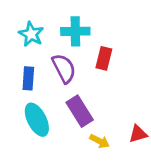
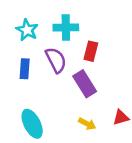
purple rectangle: (80, 111) -> (85, 84), moved
cyan ellipse: (37, 120) -> (32, 124), moved

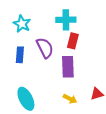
cyan cross: (66, 27) -> (66, 20), moved
purple rectangle: (85, 84) -> (68, 67), turned 30

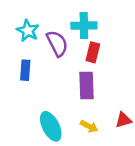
purple semicircle: (45, 48) -> (57, 43), moved
cyan ellipse: (26, 99) -> (51, 126), moved

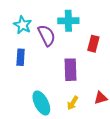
red rectangle: (93, 52) -> (93, 44), moved
yellow arrow: (89, 126) -> (73, 103), turned 96

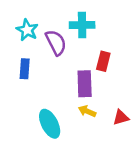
red rectangle: (93, 44) -> (103, 61), moved
yellow arrow: (73, 103) -> (87, 111), moved, turned 80

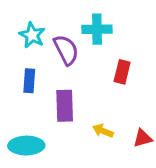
purple rectangle: (85, 84) -> (65, 106), moved
cyan ellipse: (50, 124) -> (26, 146), moved, turned -64

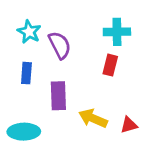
cyan cross: (97, 29) -> (117, 32), moved
yellow arrow: (103, 131) -> (93, 118), size x1.5

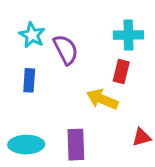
purple rectangle: (58, 96) -> (76, 145), moved
yellow arrow: (93, 118) -> (102, 99), moved

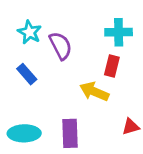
blue rectangle: (29, 80) -> (27, 74), turned -45

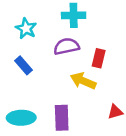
cyan cross: (119, 32) -> (74, 15), moved
purple semicircle: (61, 46) -> (66, 46), moved, turned -75

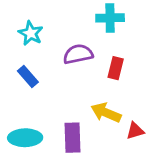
cyan cross: (74, 15) -> (110, 18), moved
yellow arrow: (83, 81) -> (106, 113), moved

